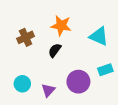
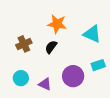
brown cross: (26, 37) -> (24, 44), moved
purple triangle: (48, 90) -> (45, 84), turned -48

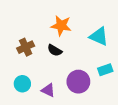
black semicircle: (51, 47) -> (55, 50), turned -96

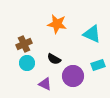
black semicircle: (55, 50) -> (54, 59), moved
cyan circle: (22, 84) -> (27, 63), moved

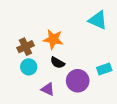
orange star: (57, 24) -> (53, 39), moved
cyan triangle: (92, 34) -> (98, 20), moved

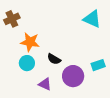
orange star: (53, 39) -> (30, 42), moved
brown cross: (26, 47) -> (12, 19), moved

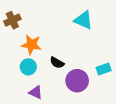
cyan triangle: (92, 19) -> (83, 20), moved
purple triangle: (45, 84) -> (36, 92), moved

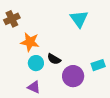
cyan triangle: (83, 20) -> (79, 19), turned 30
cyan circle: (28, 67) -> (36, 63), moved

